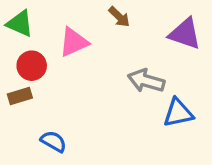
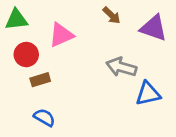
brown arrow: (119, 17) -> (112, 15), moved
green triangle: (20, 24) -> (16, 20), turned -30
brown rectangle: (20, 96) -> (40, 80), moved

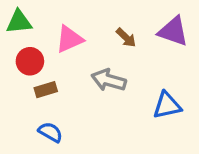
brown arrow: (112, 15) -> (126, 38), moved
gray arrow: (121, 67) -> (109, 80), moved

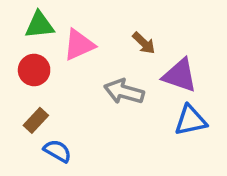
green triangle: (19, 22) -> (39, 25), moved
purple triangle: (173, 31) -> (180, 75), moved
brown rectangle: (46, 90) -> (36, 120), moved, turned -30

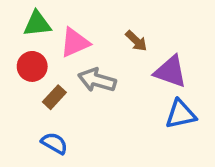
gray arrow: (124, 92) -> (97, 80), moved
brown rectangle: (36, 120) -> (54, 97), moved

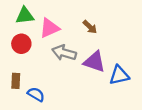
purple triangle: (170, 72) -> (94, 62), moved
brown rectangle: (54, 97) -> (16, 81), moved, turned -40

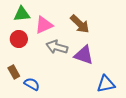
brown arrow: (90, 27) -> (80, 24), size x1.5
blue triangle: (119, 75) -> (106, 84), moved
brown rectangle: (16, 81) -> (14, 72), turned -32

